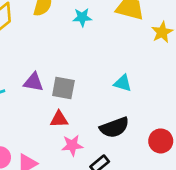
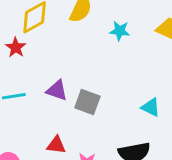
red triangle: (59, 119) -> (56, 145), moved

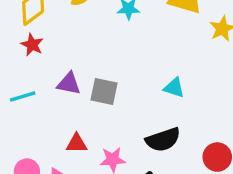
red star: (16, 48) -> (32, 45), moved

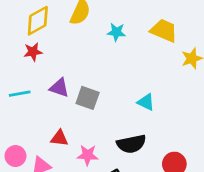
red star: (32, 45) -> (33, 52), turned 30

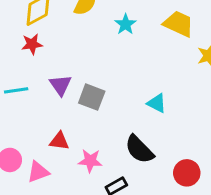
cyan star: (116, 32) -> (125, 24), turned 30
purple triangle: (59, 88) -> (60, 85), turned 35
black semicircle: (131, 144) -> (139, 149), turned 56

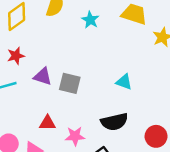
red star: (32, 44) -> (16, 56), moved
purple triangle: (60, 85) -> (43, 77), turned -30
black semicircle: (139, 149) -> (114, 122), turned -52

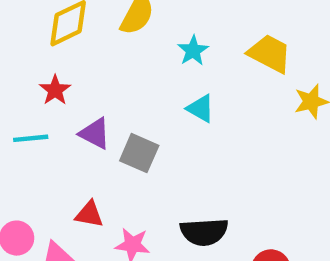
red star: (16, 56) -> (55, 90), turned -30
cyan triangle: (124, 82) -> (201, 108), moved

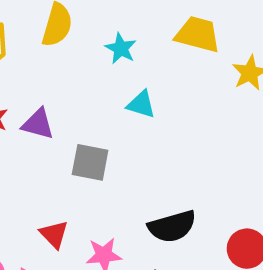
purple triangle: (95, 133) -> (38, 124), moved
red triangle: (89, 214) -> (54, 234), turned 48

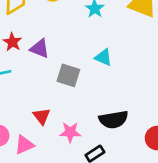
cyan triangle: (141, 104) -> (103, 57), moved

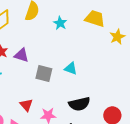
cyan triangle: (103, 57) -> (71, 68), moved

